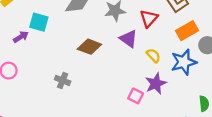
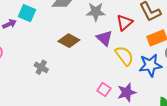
yellow semicircle: (153, 55) -> (124, 56), size x1.5
purple star: (156, 84) -> (127, 92), moved

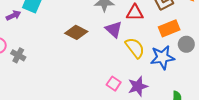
red triangle: (125, 23) -> (135, 13), turned 42
gray cross: (41, 67) -> (18, 55), moved

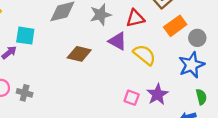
blue star: (162, 57) -> (192, 65), moved

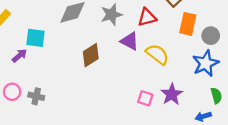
orange rectangle: (175, 26) -> (188, 24), turned -40
brown diamond: (79, 54) -> (91, 55), turned -45

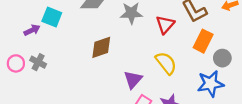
red triangle: (147, 17) -> (165, 25), turned -48
purple triangle: (130, 41) -> (133, 80), moved, turned 30
gray cross: (36, 96) -> (38, 62), moved

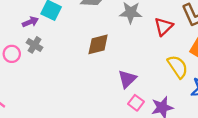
gray cross: (38, 62) -> (34, 45), moved
yellow semicircle: (166, 63) -> (178, 67), moved

